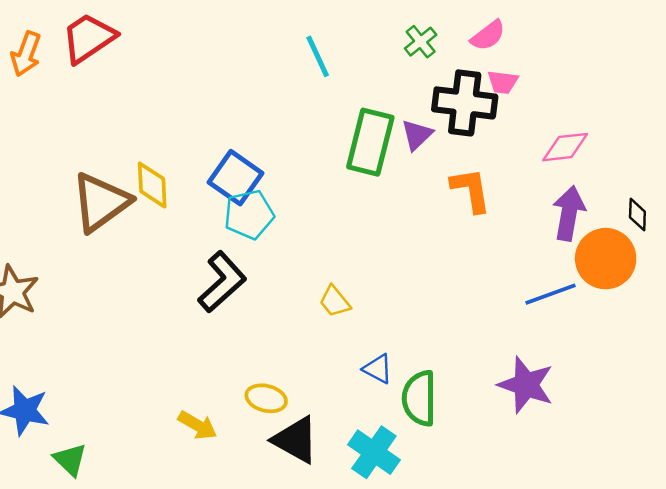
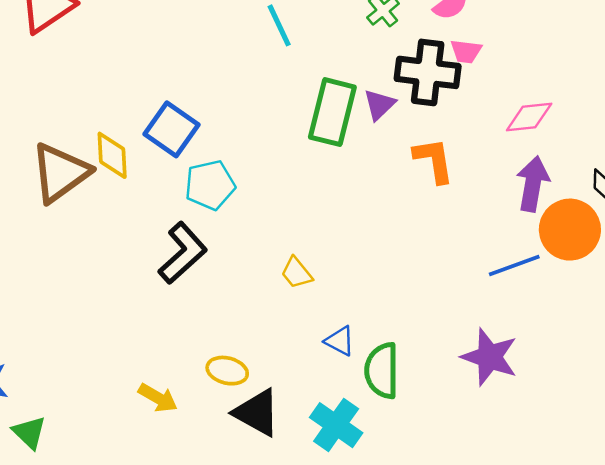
blue square: (236, 178) -> (172, 129), moved

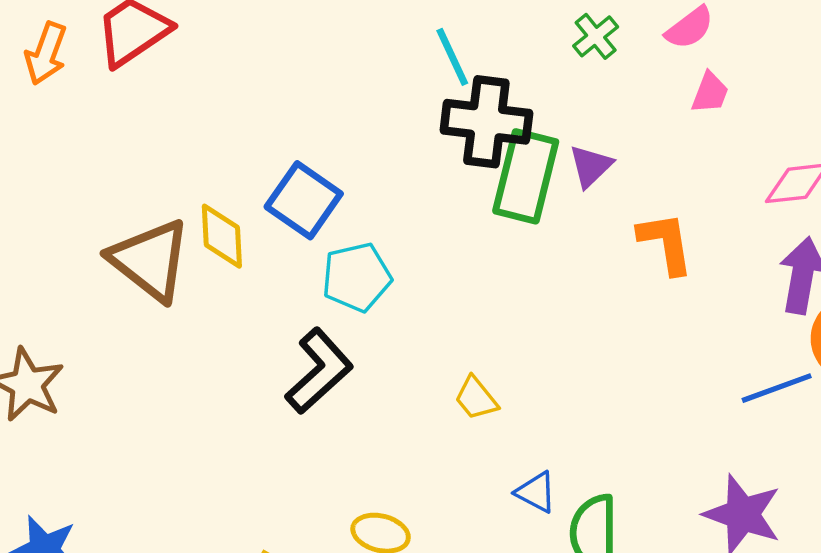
pink trapezoid: (466, 51) -> (710, 93), turned -76
black cross: (428, 72) -> (486, 122), moved
brown triangle: (60, 173) -> (150, 260), turned -46

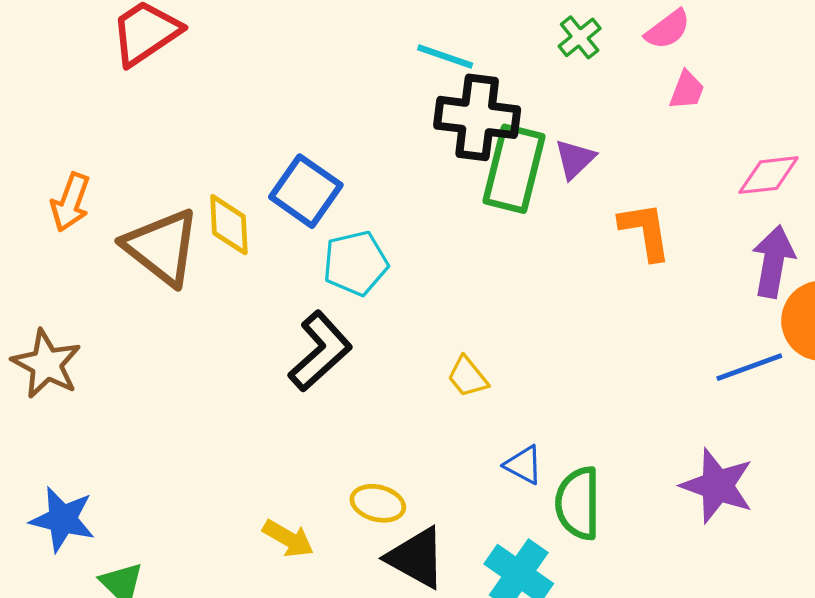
orange arrow: (46, 53) -> (70, 202), moved
cyan line: (452, 57) -> (445, 57), turned -46

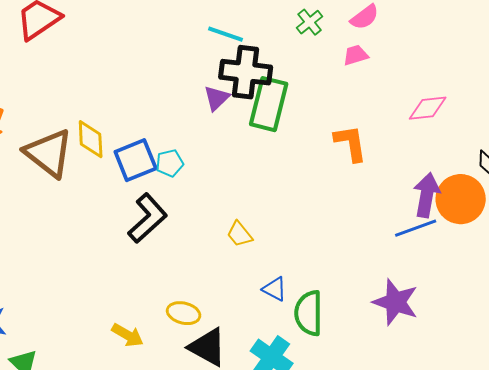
pink trapezoid: (687, 90) -> (356, 55), moved, turned -128
purple triangle: (575, 159) -> (217, 98), moved
blue square: (306, 191) -> (136, 160), moved, turned 33
purple arrow: (773, 262) -> (427, 195), moved
cyan pentagon: (355, 263) -> (170, 163), size x0.7

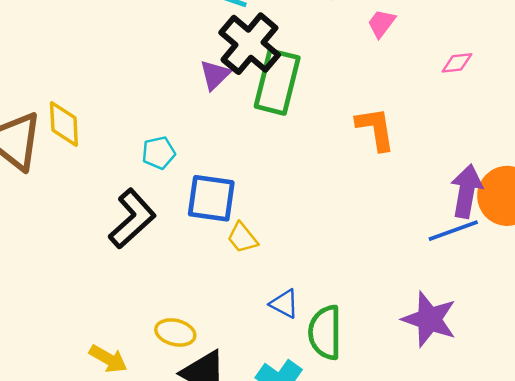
pink trapezoid: (356, 55) -> (381, 23), turned -36
black cross: (246, 72) -> (250, 44), turned 33
pink diamond: (428, 108) -> (457, 63), moved, size x0.7
blue square: (136, 160) -> (211, 198), moved, turned 30

